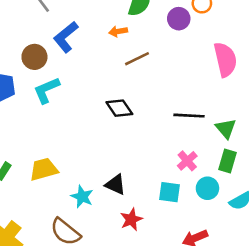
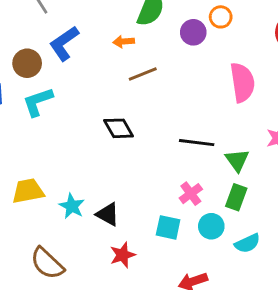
cyan star: (82, 197) -> (72, 206), moved

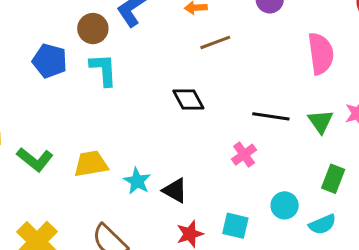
cyan L-shape: (38, 102) -> (103, 70), turned 104
green triangle: (237, 160) -> (321, 121), moved
pink cross: (191, 194) -> (244, 155), moved
green rectangle: (236, 197) -> (333, 179), moved
cyan square: (168, 227) -> (235, 226), moved

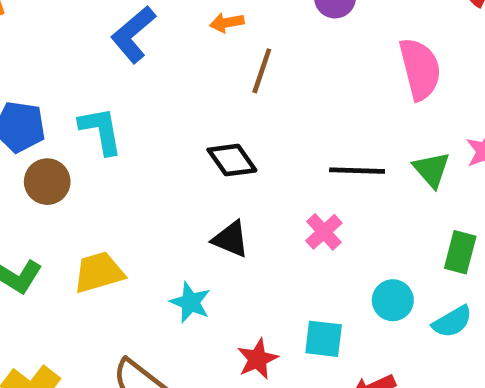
brown circle: (93, 29) -> (47, 182), moved
brown line: (215, 42) -> (262, 71), turned -44
cyan star: (137, 181) -> (190, 302), moved
black triangle: (175, 190) -> (231, 239), moved

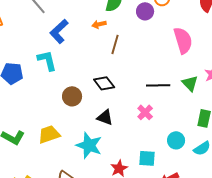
cyan L-shape: (101, 131) -> (47, 60), moved
brown circle: (47, 182) -> (72, 96), moved
cyan star: (190, 302) -> (89, 145), size x1.5

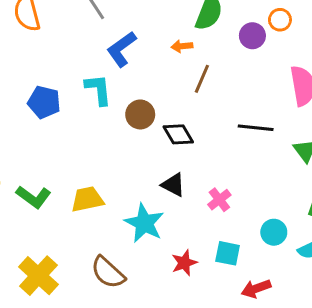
black line: (158, 85) -> (256, 128), moved
brown circle: (72, 96) -> (140, 114), moved
pink cross: (145, 112) -> (219, 200), moved

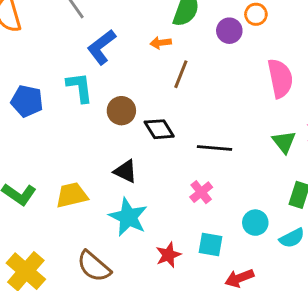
black line: (256, 128) -> (214, 148), moved
black triangle: (173, 185) -> (126, 171), moved

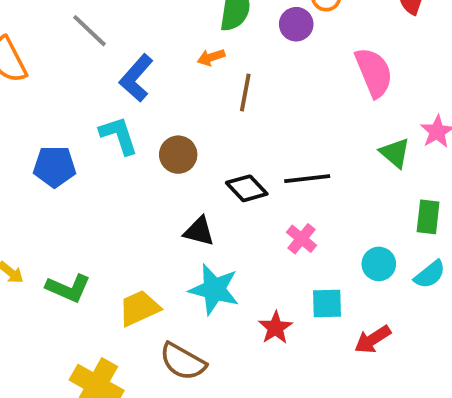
black diamond: (159, 129) -> (247, 188), moved
yellow trapezoid: (72, 195) -> (139, 308), moved

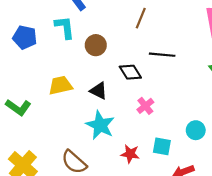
black line: (307, 179) -> (162, 55), moved
pink cross: (301, 239) -> (145, 106), moved
yellow trapezoid: (139, 308) -> (60, 85), moved
red star: (275, 328) -> (130, 154), turned 30

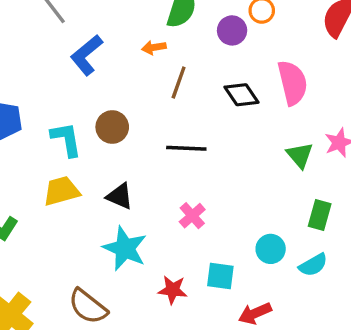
cyan L-shape: (65, 27) -> (66, 139), moved
black line: (162, 55) -> (186, 148), moved
black diamond: (130, 72) -> (241, 95), moved

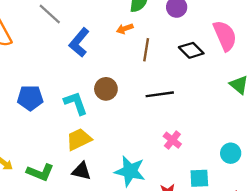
black triangle: (120, 196) -> (81, 171), moved

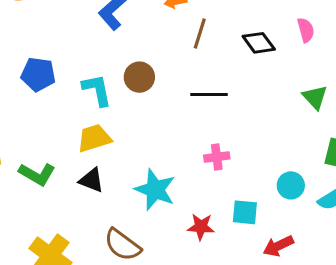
pink semicircle: (225, 36) -> (306, 30), size x0.6
pink cross: (172, 140) -> (217, 157), turned 36

